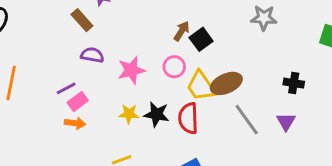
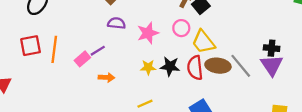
brown ellipse: (226, 83) -> (218, 66), moved, turned 35
black cross: (294, 83) -> (272, 48), moved
pink rectangle: (78, 102) -> (82, 59), moved
purple triangle: (286, 122) -> (272, 65), size x1.5

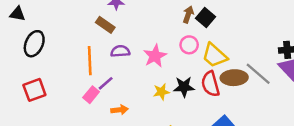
orange line: (54, 49) -> (90, 61), moved

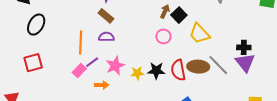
brown rectangle: (105, 25) -> (106, 16), moved
yellow trapezoid: (215, 55) -> (199, 34), moved
pink star: (155, 56) -> (115, 66), moved

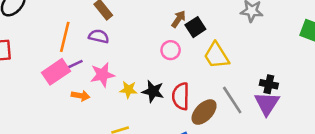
brown ellipse: (198, 67) -> (204, 112), moved, turned -60
pink rectangle: (79, 71) -> (56, 72), size x1.5

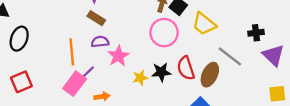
pink circle: (171, 50) -> (164, 33), size x1.6
pink star: (102, 75) -> (118, 56), moved
purple triangle: (267, 103) -> (273, 55), moved

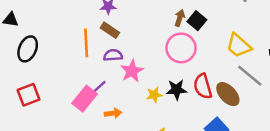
yellow trapezoid: (204, 24) -> (239, 46), moved
orange line: (72, 52) -> (86, 43), moved
brown ellipse: (210, 75) -> (228, 94), turned -70

